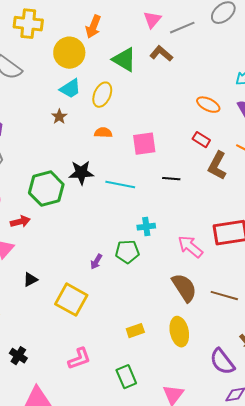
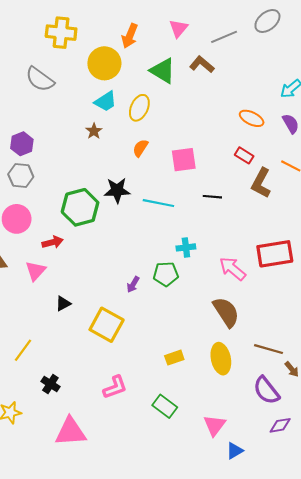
pink triangle: (152, 20) -> (179, 28), moved
orange semicircle: (103, 133) -> (140, 148), turned -60
brown line: (224, 296) -> (268, 349), moved
green rectangle: (126, 377) -> (165, 406), turned -30

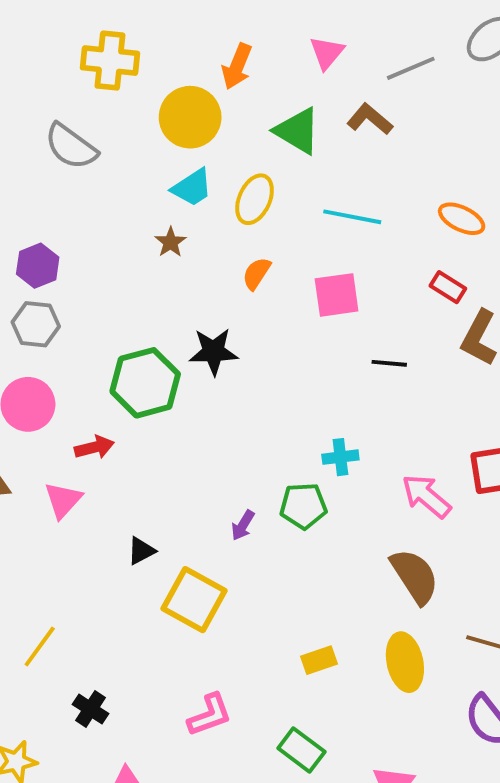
cyan line: (158, 203) -> (352, 217), moved
black triangle: (63, 304) -> (141, 551), moved

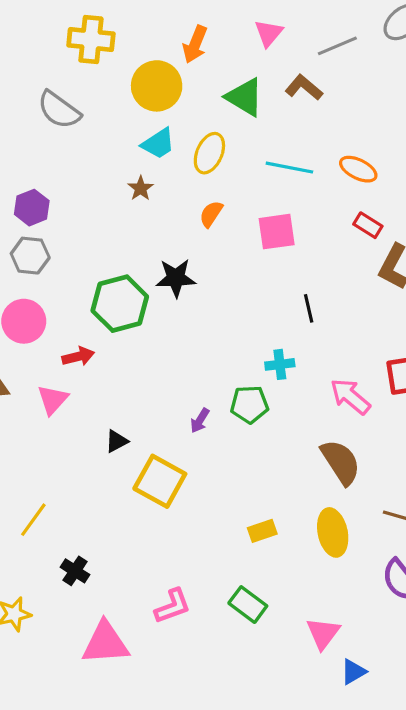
orange ellipse: (462, 219) -> (358, 169), moved
black line: (389, 363) -> (309, 308), moved, turned 72
pink L-shape: (210, 715) -> (173, 606), moved

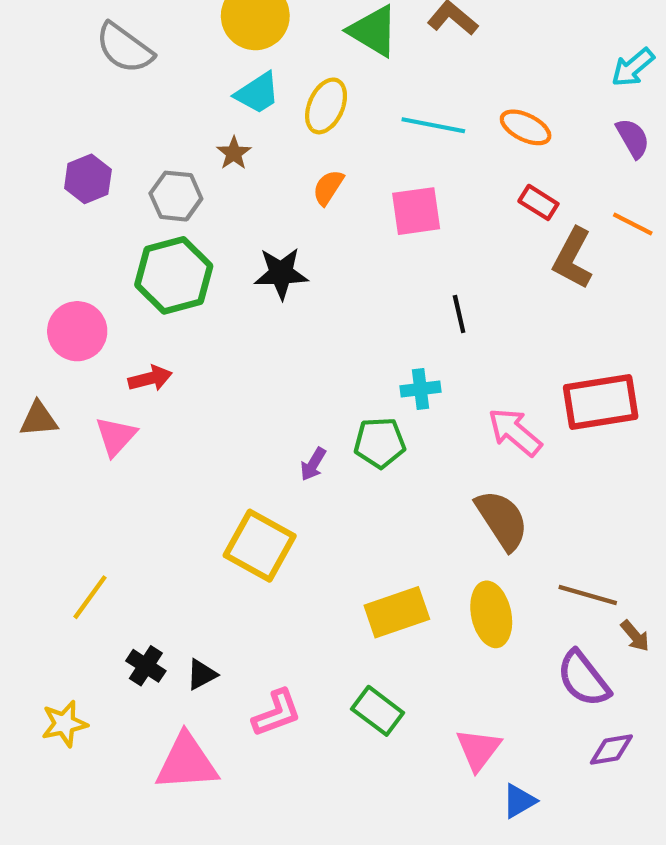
gray hexagon: (30, 256) -> (176, 196), moved
green hexagon: (120, 304) -> (174, 275), moved
black triangle: (117, 441) -> (202, 674), moved
yellow rectangle: (262, 531) -> (397, 612), size x1.6

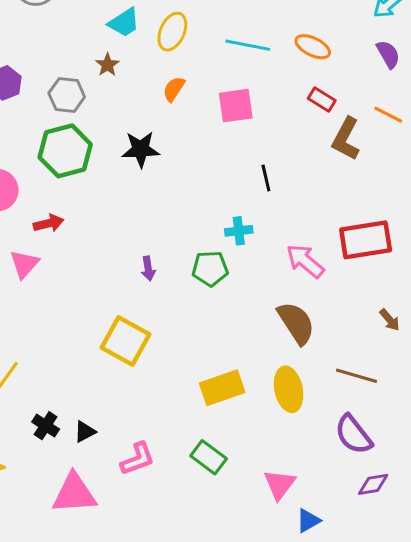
purple arrow: (313, 464) -> (148, 269), moved, turned -40
brown arrow: (635, 636) -> (390, 320), moved

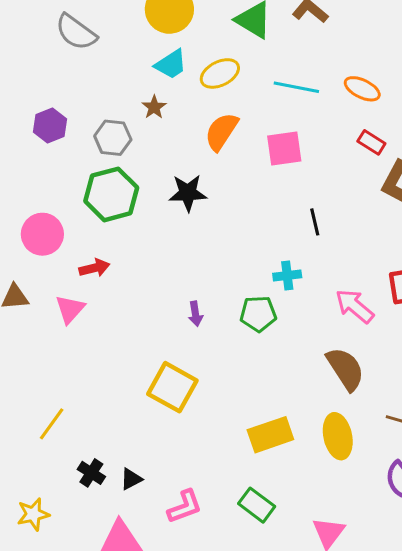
yellow ellipse: (172, 32) -> (220, 73), turned 39
orange semicircle: (174, 89) -> (221, 132), size x1.5

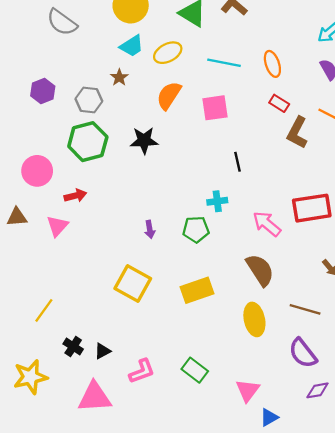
orange ellipse: (362, 89) -> (272, 64), turned 45
yellow rectangle: (270, 435) -> (197, 290), moved
yellow star: (33, 514) -> (30, 377), size x1.4

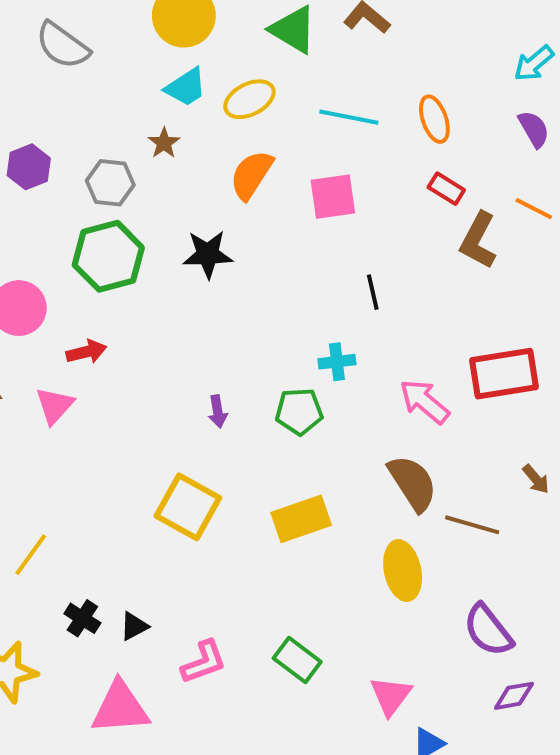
brown line: (305, 309) -> (472, 525), moved

